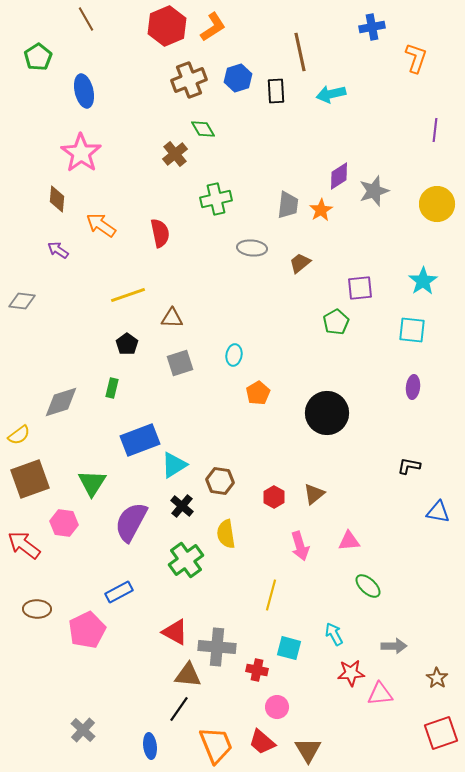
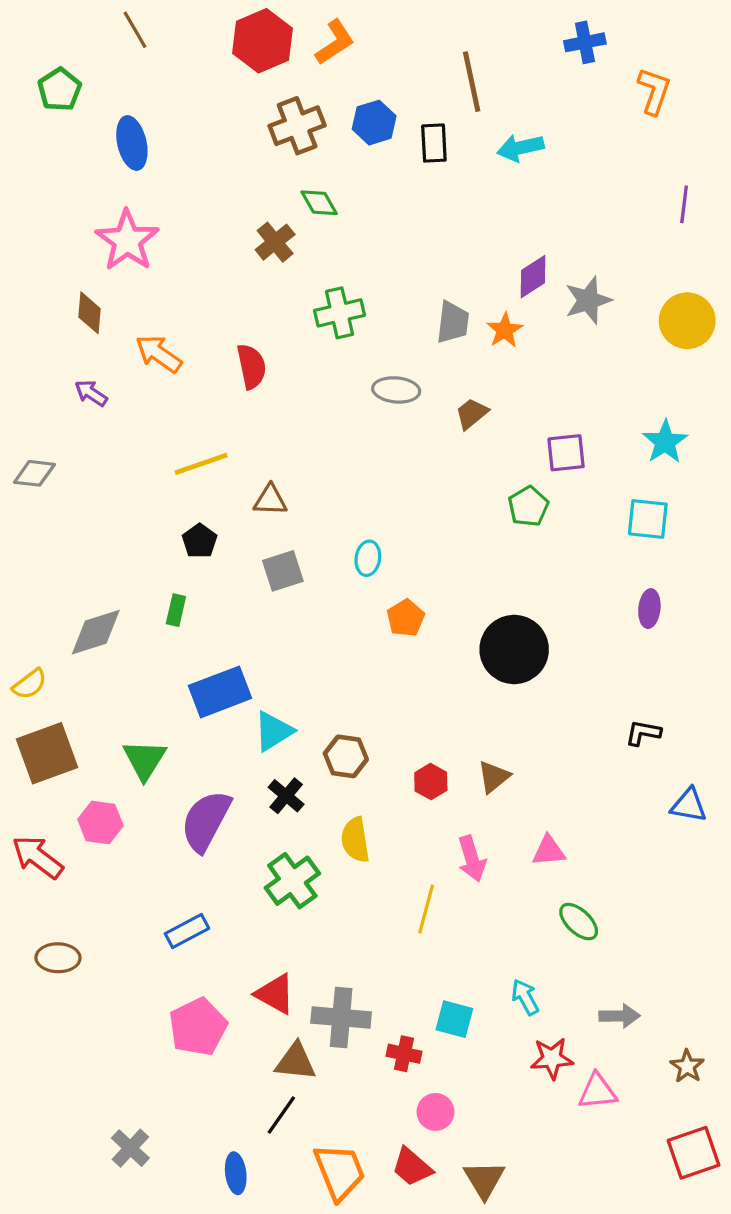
yellow line: (271, 595) -> (426, 909), moved
pink pentagon: (87, 630) -> (198, 1027), moved

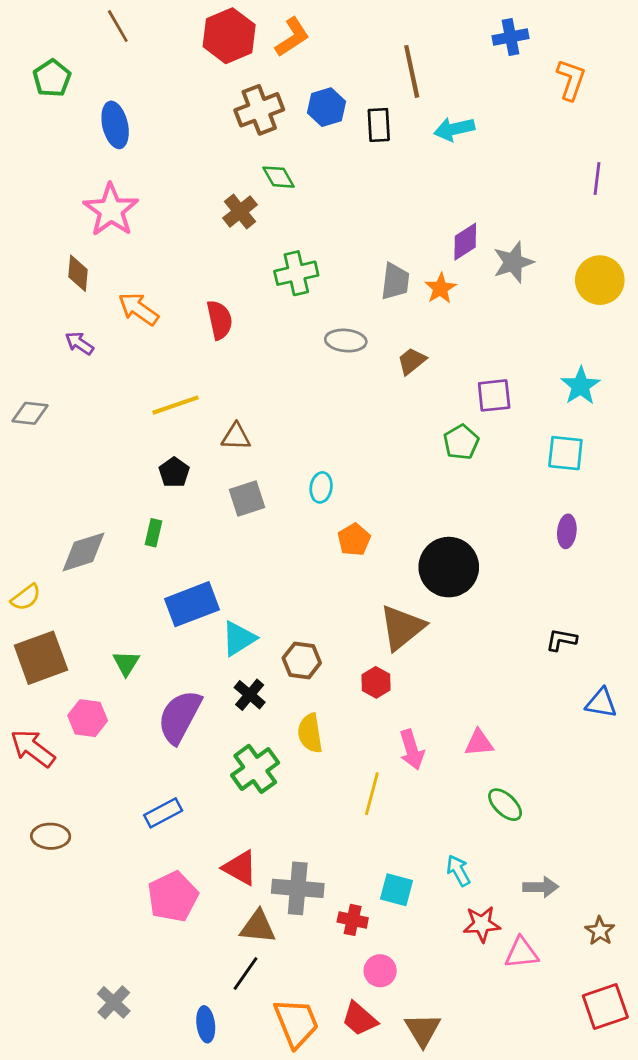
green triangle: (145, 760) -> (126, 663), size x0.7
brown triangle: (494, 777) -> (402, 627), moved, size x1.6

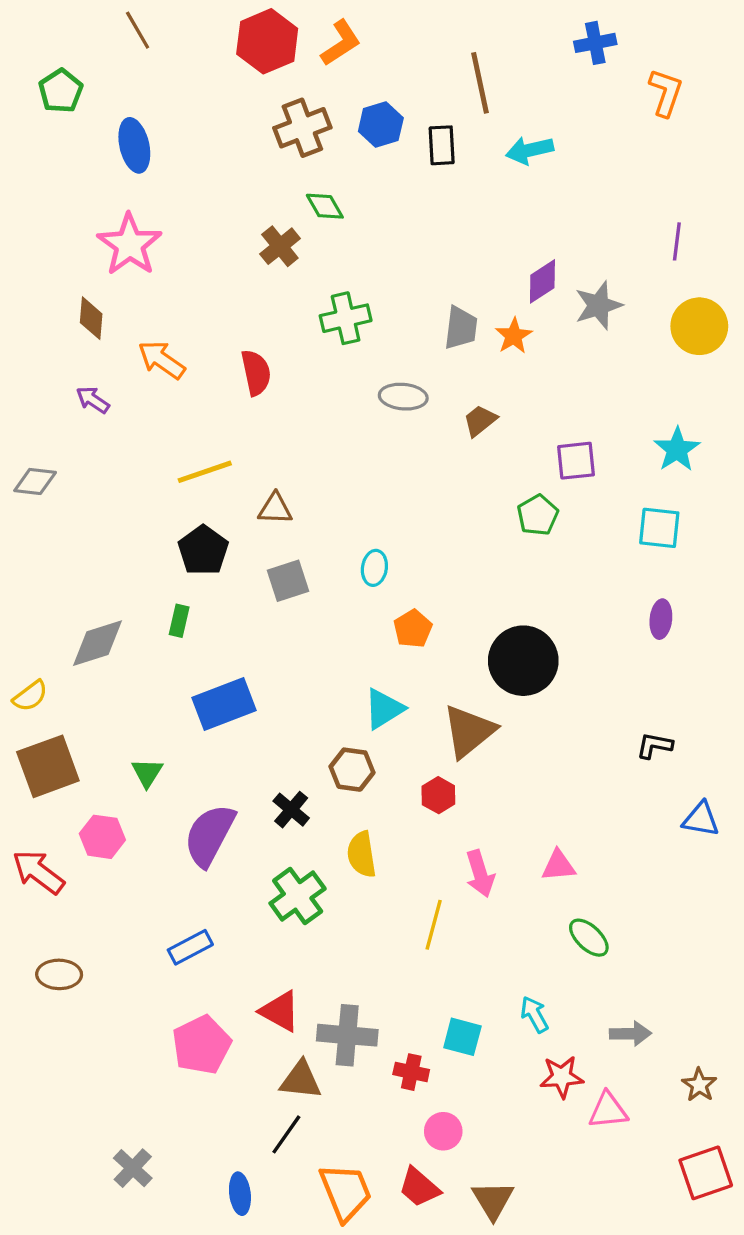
purple line: (597, 178) -> (677, 241), moved
black pentagon: (174, 472) -> (203, 550), size x1.4
cyan triangle: (239, 638) -> (384, 709), moved

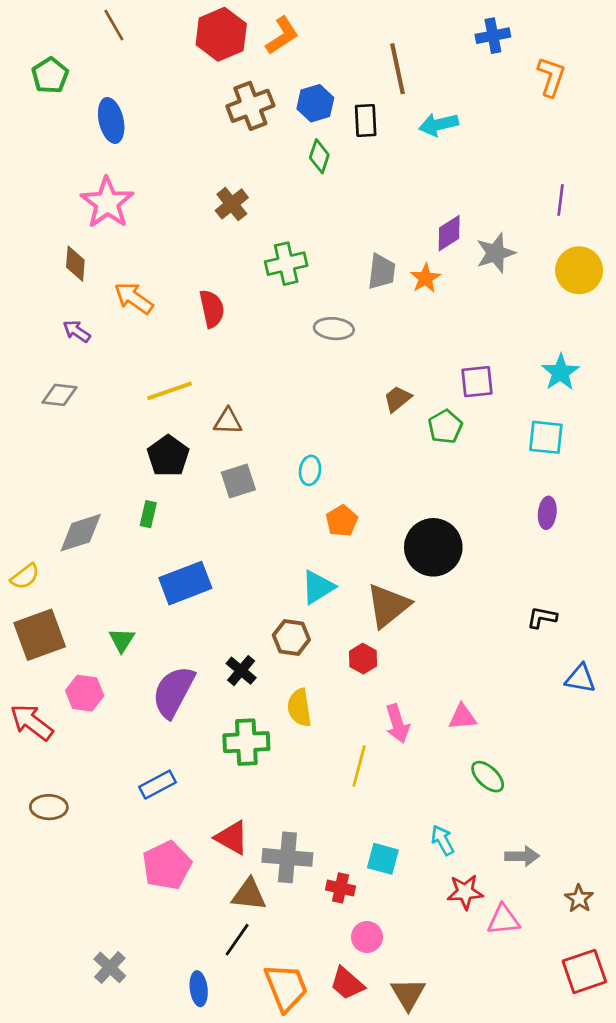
green diamond: (325, 206) -> (319, 156), moved, turned 48
brown trapezoid: (480, 421) -> (397, 399), moved
gray diamond: (35, 481) -> (59, 395), moved
green cross: (298, 896) -> (246, 742), turned 33

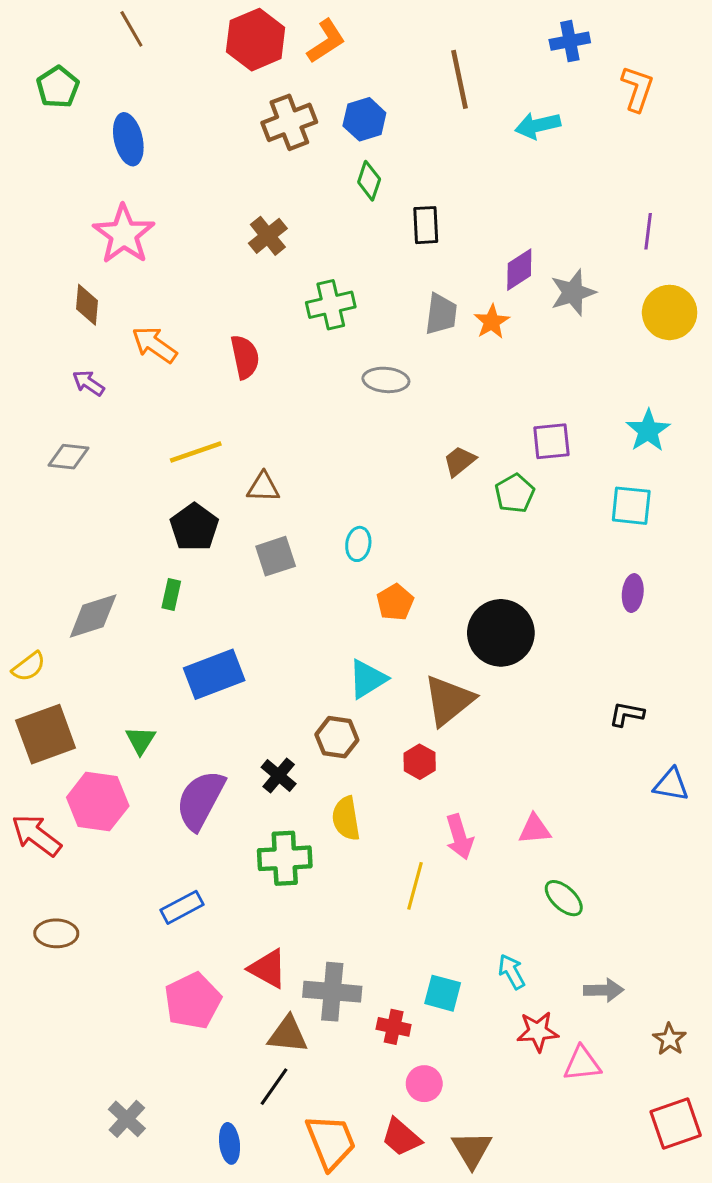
black rectangle: (366, 120) -> (426, 225), moved
cyan arrow: (439, 124) -> (538, 125), moved
pink hexagon: (85, 693) -> (98, 802), size x1.4

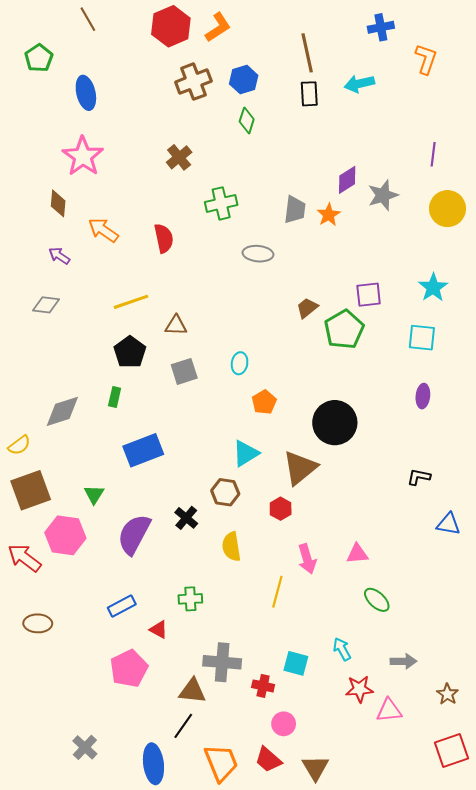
black rectangle: (426, 225) -> (309, 94), moved
green pentagon: (515, 493) -> (344, 329), size x1.5
green cross: (285, 858) -> (190, 599), moved, size x0.7
red triangle: (268, 969) -> (159, 630), moved, size x0.7
blue ellipse: (230, 1143) -> (153, 764), size x1.5

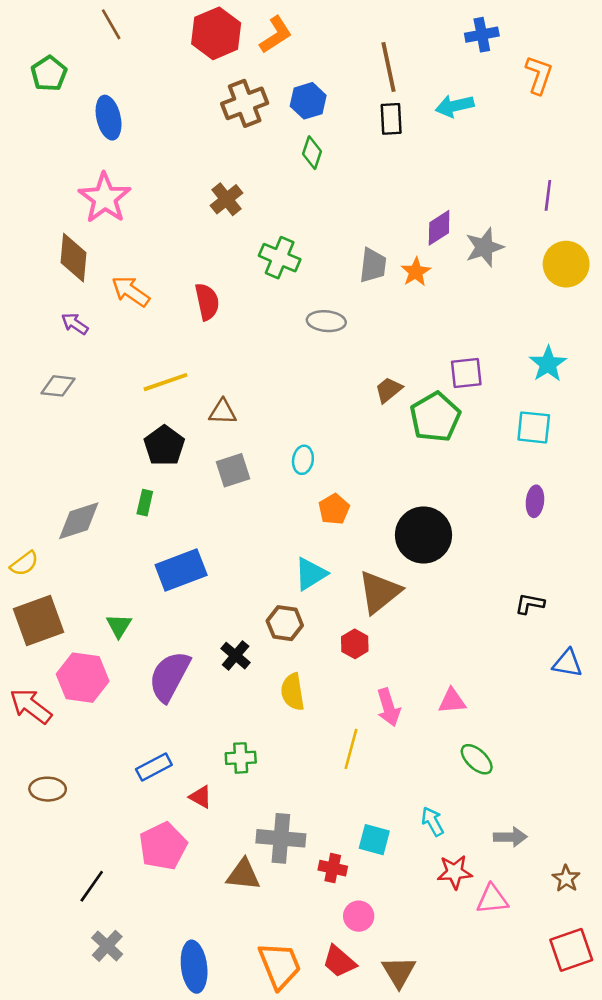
brown diamond: (58, 203) -> (74, 258), size x1.4
green cross: (221, 203) -> (280, 258), turned 36
black line: (183, 726) -> (92, 886), moved

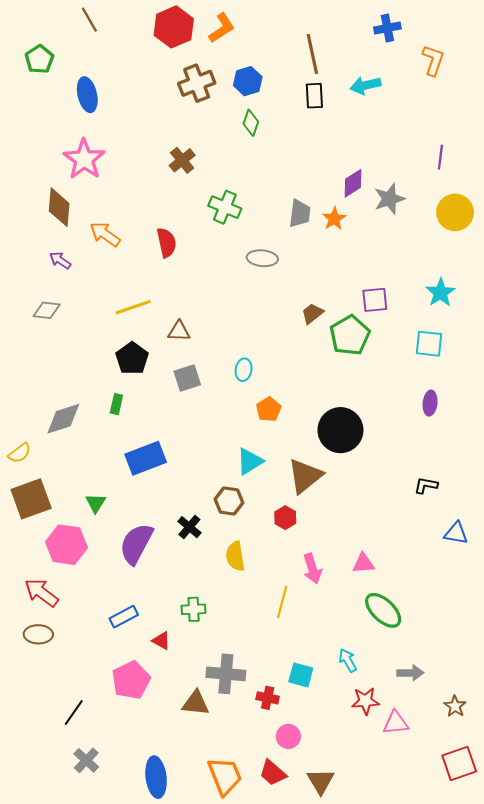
red arrow: (31, 706) -> (41, 593), moved
green ellipse: (477, 759) -> (383, 610), size x1.4

